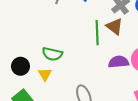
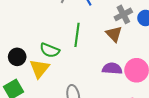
green line: (97, 33) -> (77, 35), moved
yellow triangle: (45, 74) -> (39, 69), size x1.5

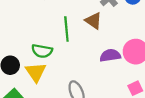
brown triangle: (114, 34) -> (94, 21), moved

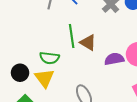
brown triangle: (94, 21) -> (88, 43), moved

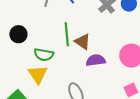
purple semicircle: (114, 59) -> (96, 60), moved
black circle: (20, 73) -> (18, 34), moved

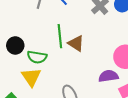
black circle: (18, 34) -> (15, 45), moved
purple semicircle: (96, 60) -> (108, 76), moved

